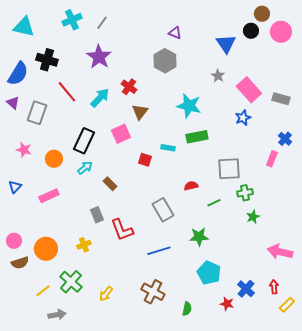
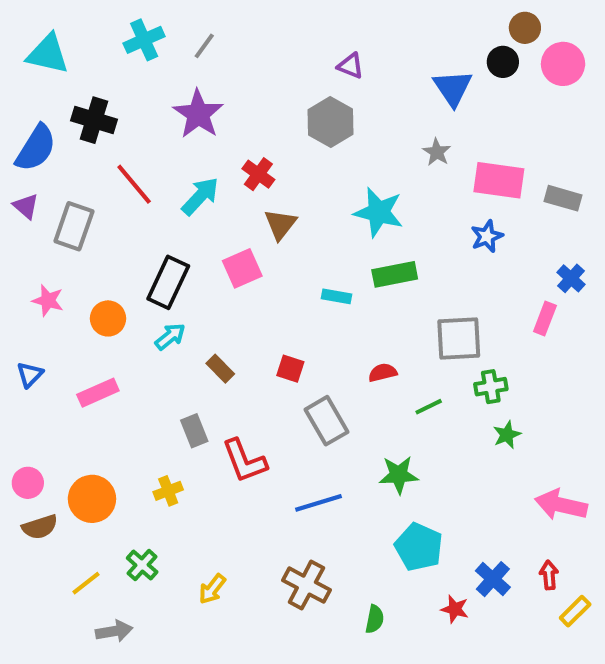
pink rectangle: (249, 90) -> (499, 180), turned -40
red square: (145, 160) -> (290, 369), moved
green cross: (71, 282) -> (142, 565), size x0.7

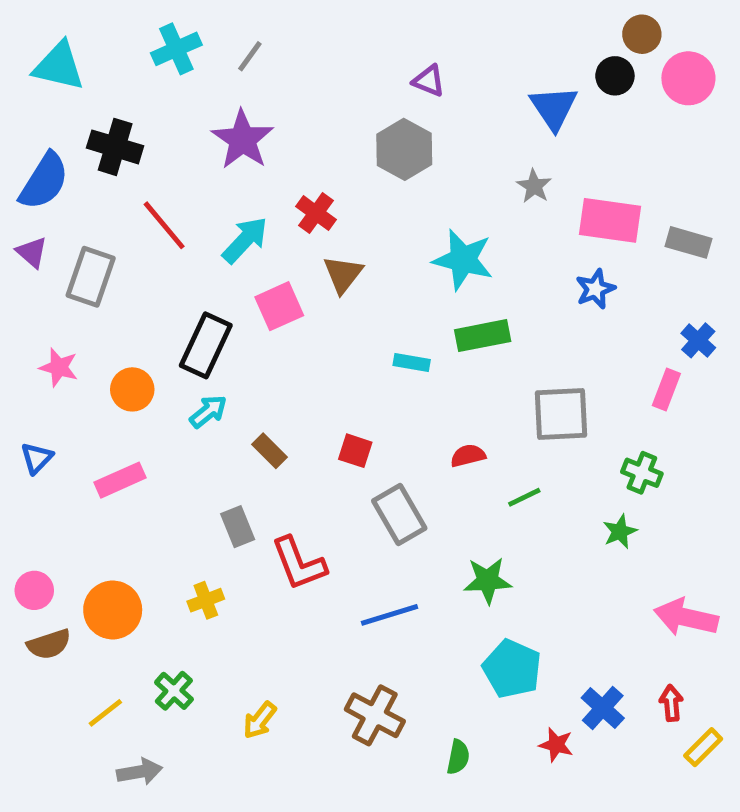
pink square: (242, 268) -> (279, 306), moved
green cross: (491, 387) -> (642, 473), moved, turned 32

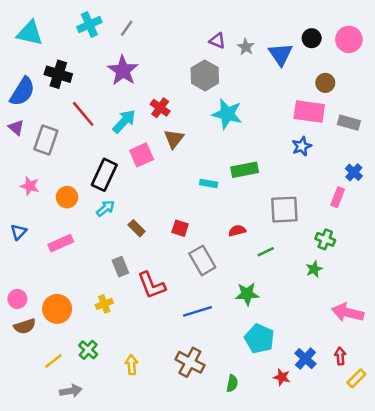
brown circle: (642, 34) -> (325, 83), moved
gray star: (534, 186) -> (246, 47), moved
cyan star: (463, 260) -> (227, 114), moved
yellow arrow: (260, 720) -> (132, 365), turned 138

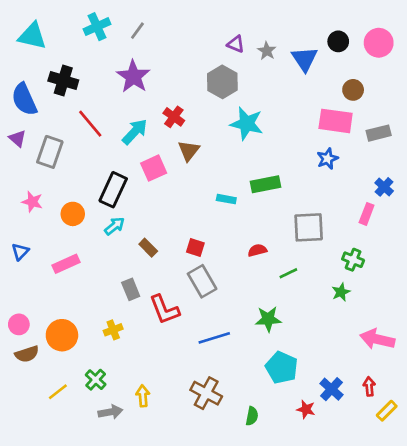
blue semicircle: (22, 92) -> (24, 99), turned 124
gray rectangle: (349, 123) -> (379, 133), turned -30
gray rectangle: (202, 260) -> (202, 281), moved
gray arrow: (71, 391) -> (110, 412), moved

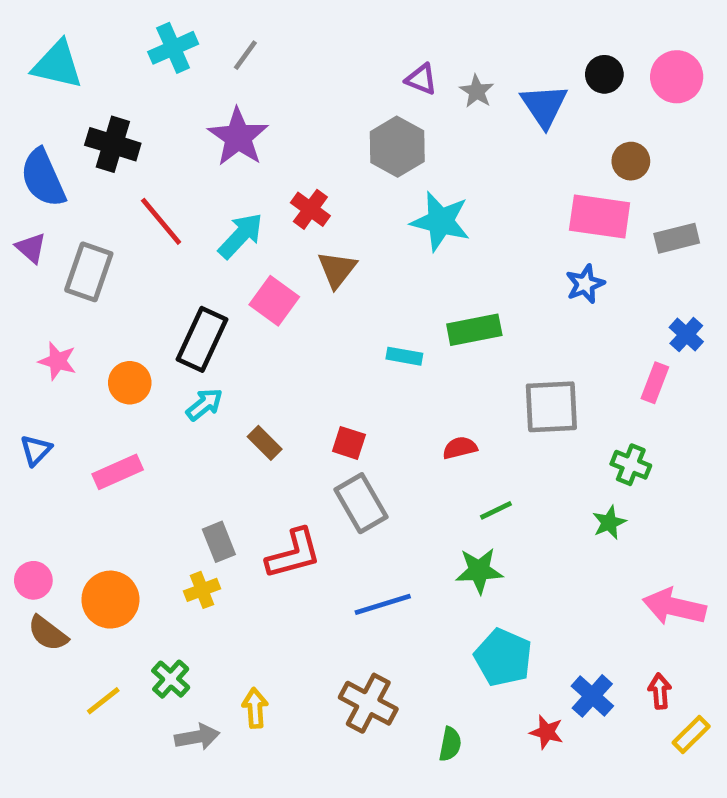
pink square: (154, 168) -> (274, 301), turned -30
green line: (288, 273) -> (496, 510), moved
gray rectangle: (131, 289) -> (219, 542), moved
red L-shape: (164, 310) -> (294, 554), turned -84
brown semicircle: (27, 354) -> (48, 633), turned 55

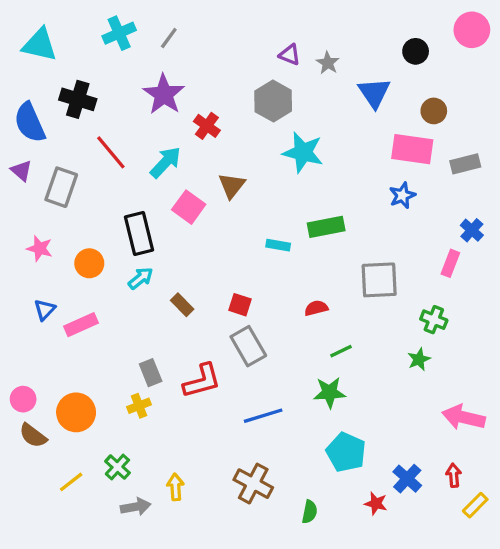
pink circle: (677, 77) -> (472, 30), moved
blue triangle: (544, 106) -> (374, 93), moved
red cross: (310, 209) -> (207, 126), moved
black rectangle: (202, 339) -> (139, 234), turned -39
blue triangle: (36, 450) -> (45, 310), moved

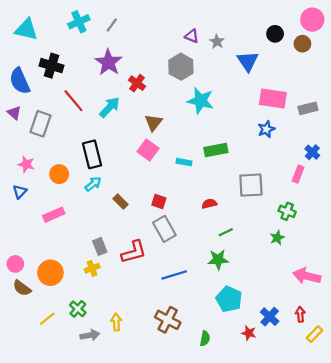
brown circle: (434, 111) -> (302, 44), moved
pink square: (189, 207) -> (148, 150), moved
blue triangle: (45, 310) -> (20, 192), moved

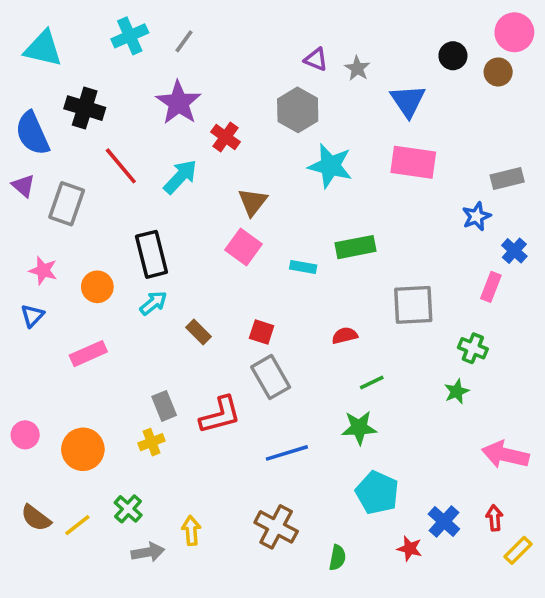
pink rectangle: (273, 98) -> (413, 162), moved
blue star: (266, 129) -> (476, 216), moved
brown semicircle: (22, 288) -> (36, 518), moved

